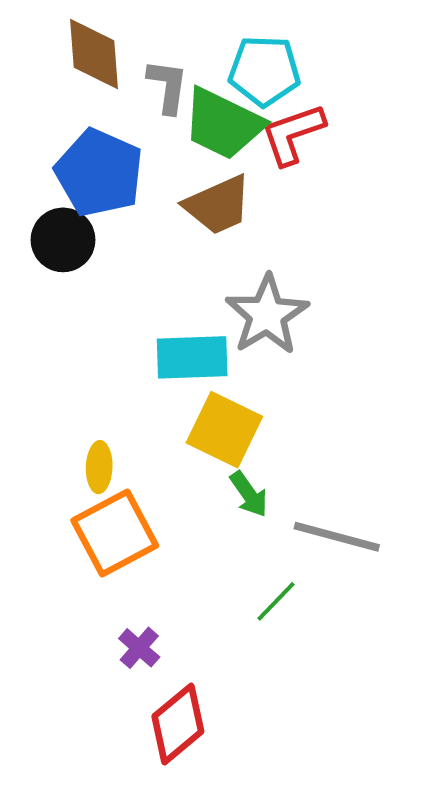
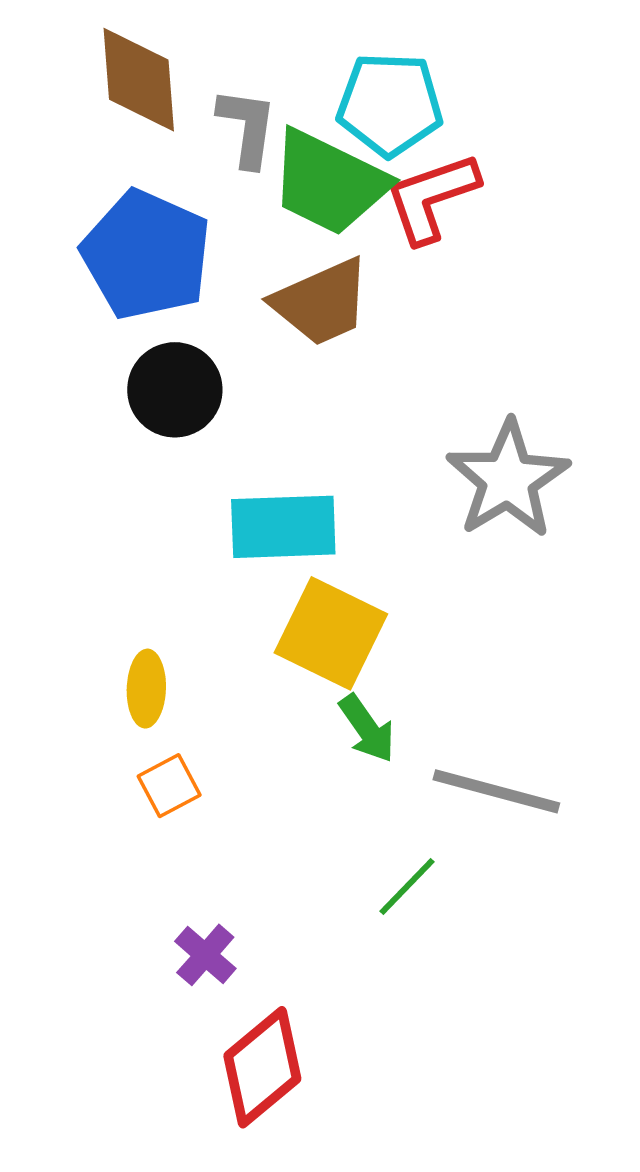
black circle: (63, 240) -> (175, 390), moved
gray star: (267, 315) -> (508, 479), moved
orange square: (115, 533) -> (169, 786), size x0.5

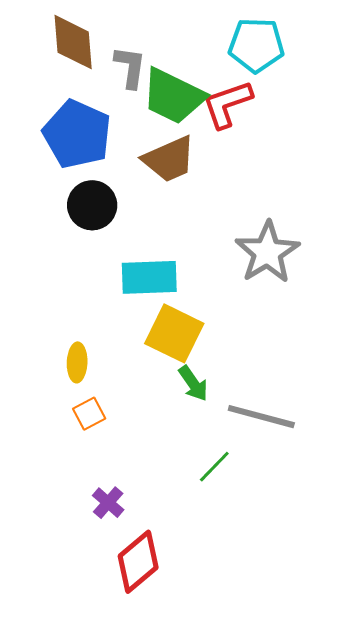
cyan pentagon: (390, 104) -> (256, 45), moved

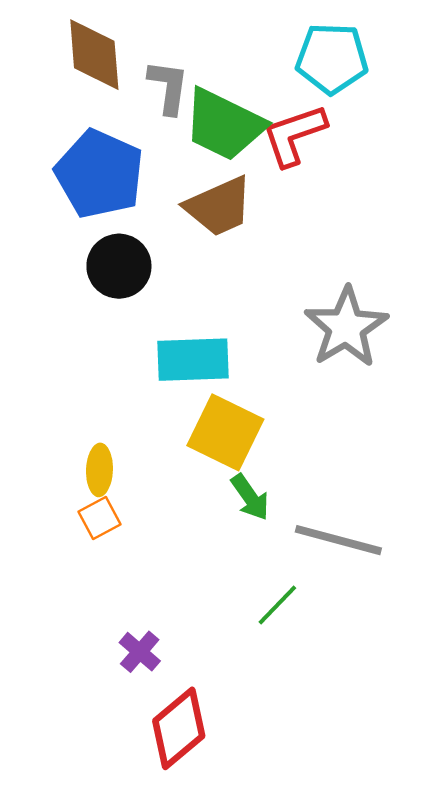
orange square: (89, 414) -> (99, 518), moved

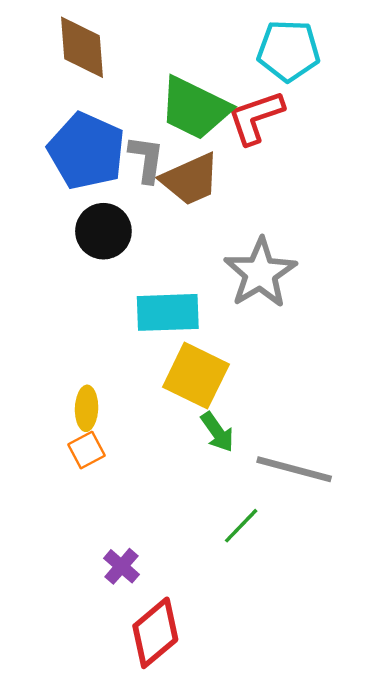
gray L-shape: (168, 87) -> (146, 159), moved
gray star: (346, 327) -> (260, 273), moved

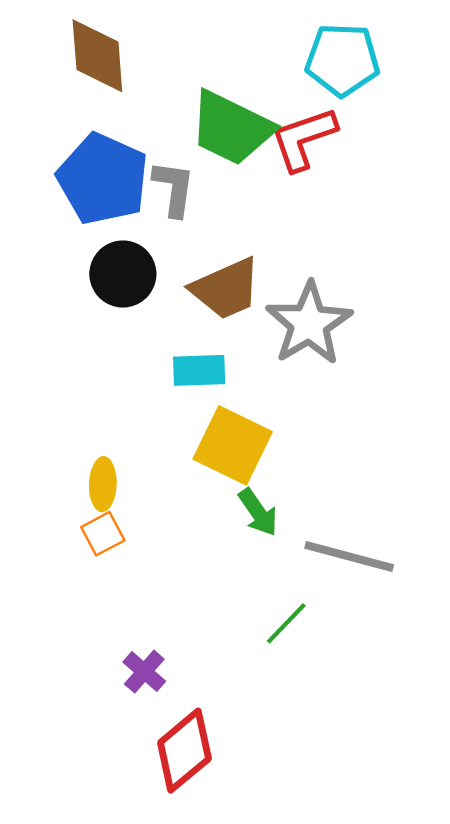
brown trapezoid: (190, 179) -> (226, 289), moved
cyan rectangle: (168, 312) -> (199, 370), size x0.7

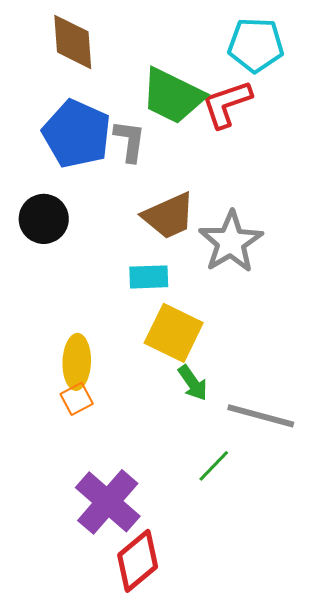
black circle: (123, 274) -> (44, 219), moved
yellow ellipse: (103, 484) -> (77, 362), size x1.4
purple cross: (144, 672) -> (108, 502), size x2.0

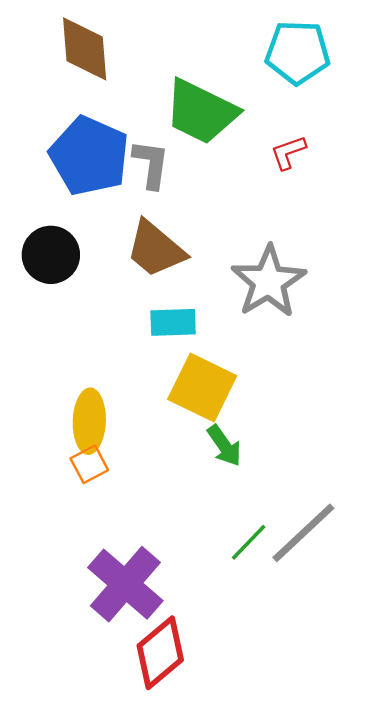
red L-shape: (227, 104) -> (288, 152), moved, size x0.6
brown trapezoid: (169, 216) -> (156, 249), moved, turned 64
gray line: (261, 416) -> (303, 533), moved, turned -58

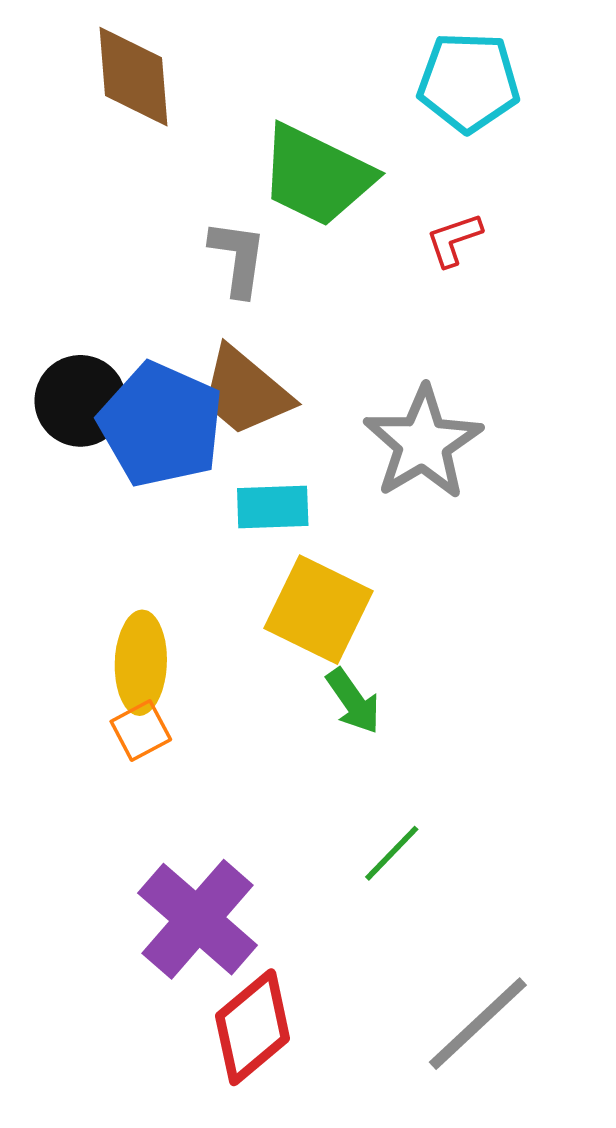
blue pentagon: (89, 156) -> (161, 425), moved
gray line: (303, 533) -> (478, 1024), moved

